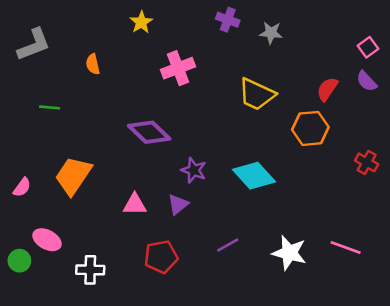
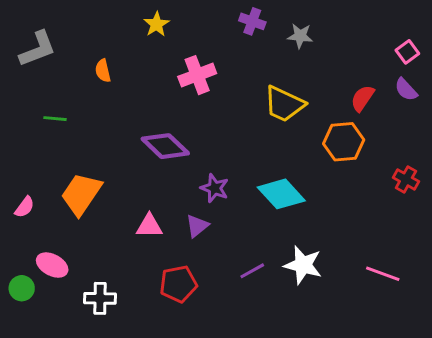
white star: (289, 253) -> (303, 265), moved

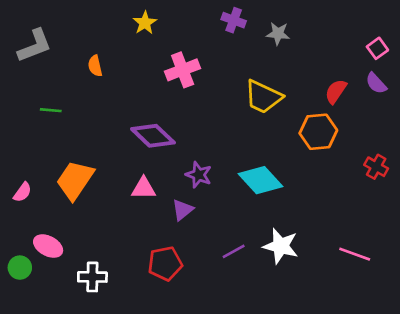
pink triangle: (149, 226) -> (144, 188), moved

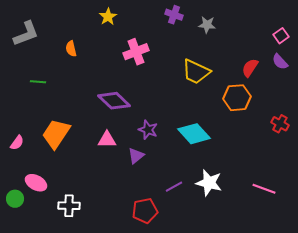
red pentagon: (165, 264) -> (145, 211), moved

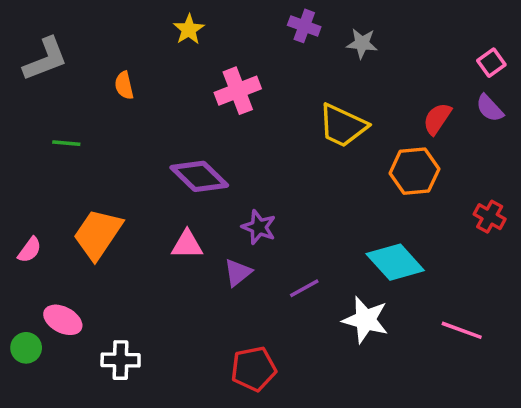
cyan diamond: (194, 134) -> (395, 262), moved
purple line: (174, 187) -> (304, 288), moved

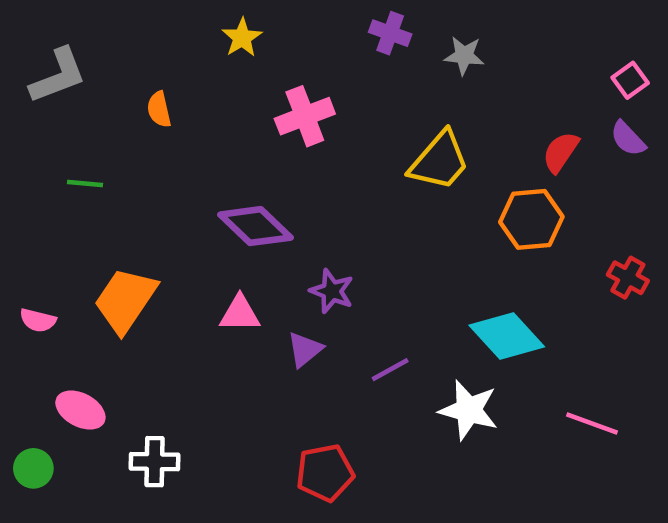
yellow trapezoid: (343, 126) -> (439, 161), turned -74
pink semicircle: (30, 250) -> (38, 320), turned 68
green circle: (26, 348) -> (33, 468), moved

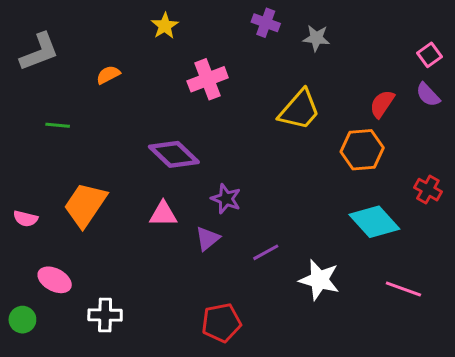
orange semicircle: (159, 109) -> (108, 75), turned 75
cyan diamond: (507, 336) -> (374, 222), moved

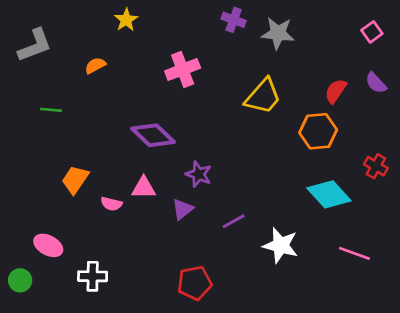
yellow star: (165, 26) -> (126, 20), moved
gray star: (316, 38) -> (278, 33), size x1.4
pink square: (429, 55) -> (372, 32), moved
orange trapezoid: (85, 205) -> (75, 180), size x0.7
pink semicircle: (26, 219) -> (111, 204), moved

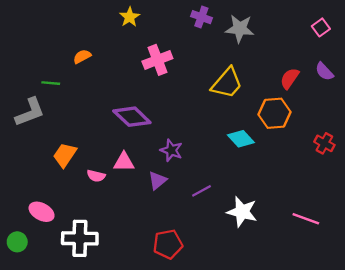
yellow star: (126, 20) -> (130, 17), moved
gray L-shape: (35, 45) -> (30, 112), moved
green line: (51, 110) -> (51, 83), moved
cyan diamond: (329, 194) -> (241, 139), moved, size x0.7
white cross: (93, 276) -> (80, 238), size x1.4

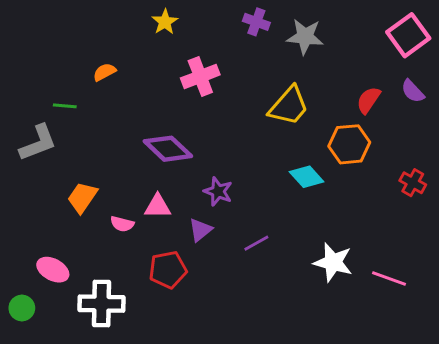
pink square: (321, 27) -> (408, 35), size x1.8
white star: (242, 212) -> (333, 262), moved
red pentagon: (168, 244) -> (168, 270), moved

